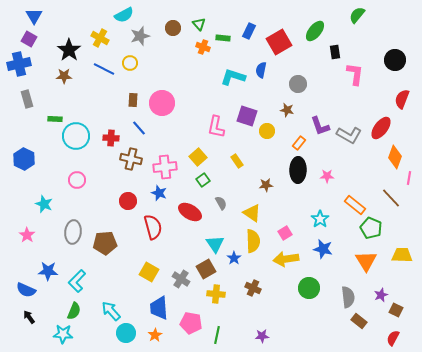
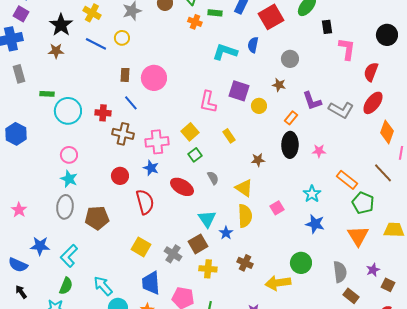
red semicircle: (402, 99) -> (371, 72), moved
cyan star: (44, 204) -> (69, 179), moved
yellow arrow: (286, 259) -> (278, 283), moved

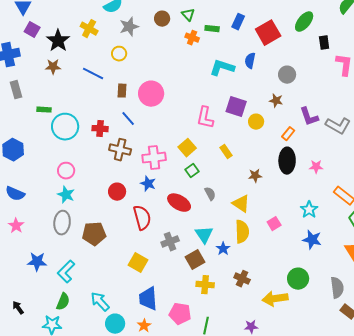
purple square: (21, 14) -> (32, 30), moved
blue line: (96, 44) -> (93, 74), moved
gray cross: (173, 254) -> (170, 242), moved, turned 36
blue semicircle: (18, 265) -> (15, 194), moved

